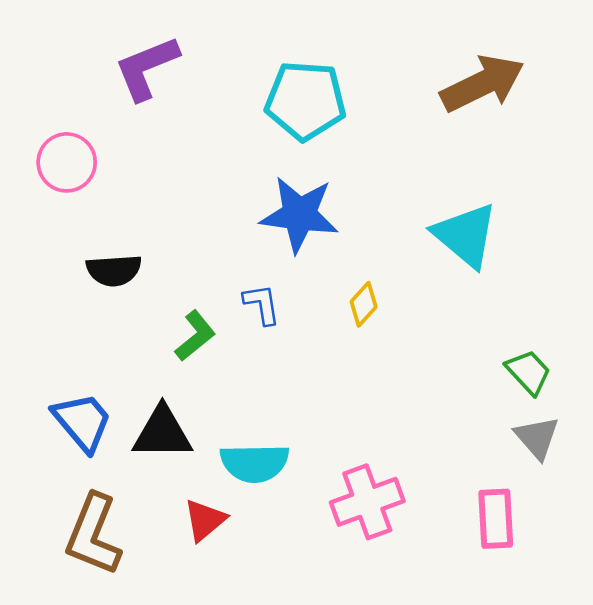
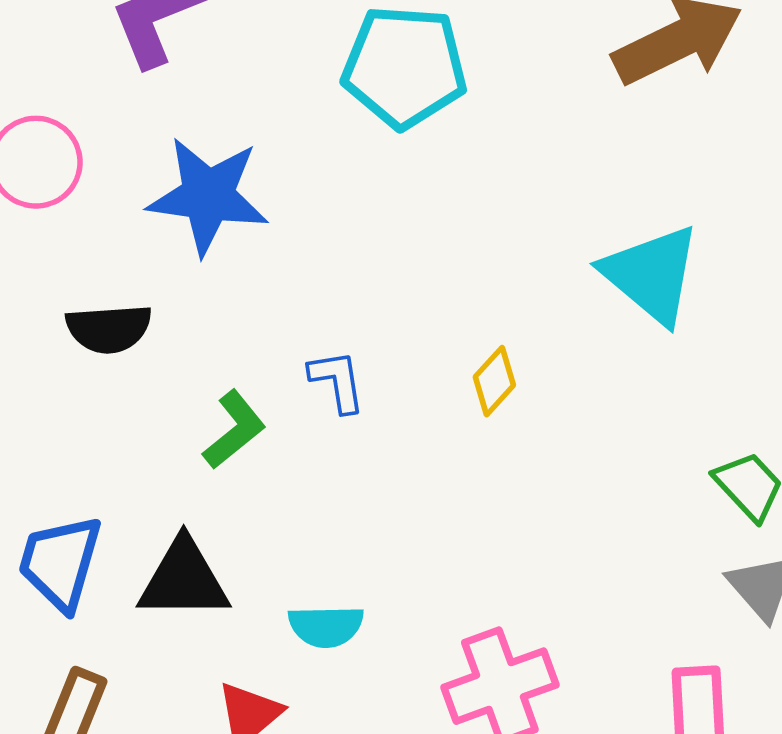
blue star: (299, 215) -> (208, 196), moved
blue trapezoid: (82, 422) -> (60, 563), turned -124
cyan semicircle: (255, 463) -> (326, 626), size x0.7

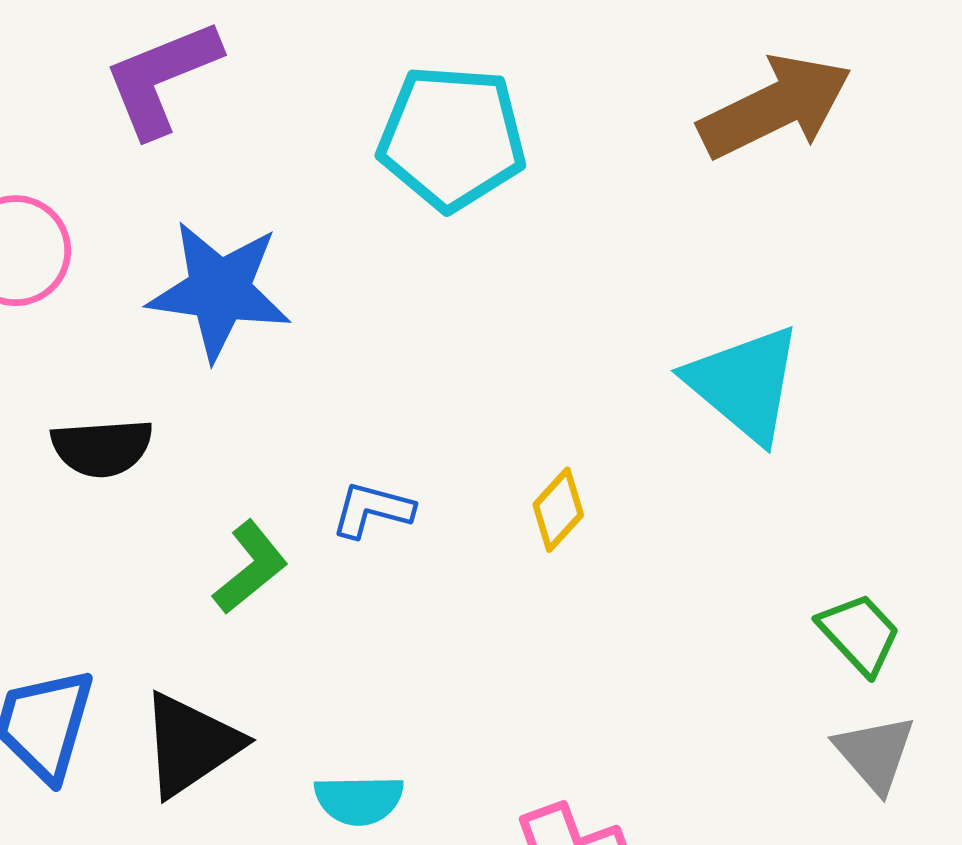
blue L-shape: (337, 381) -> (372, 510), turned -66
black triangle: (184, 579) -> (191, 745), turned -34

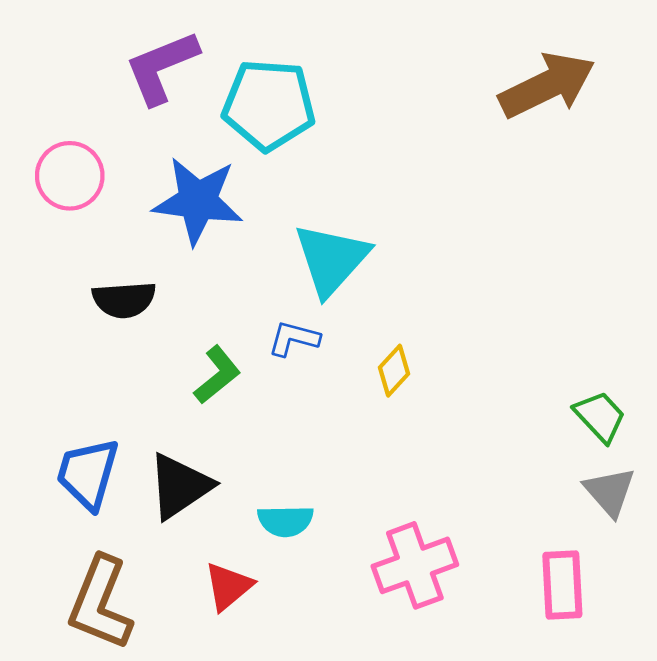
cyan pentagon: (452, 138) -> (269, 105), moved
cyan triangle: (744, 384) -> (331, 259), moved, turned 32
yellow diamond: (558, 510) -> (394, 371), moved

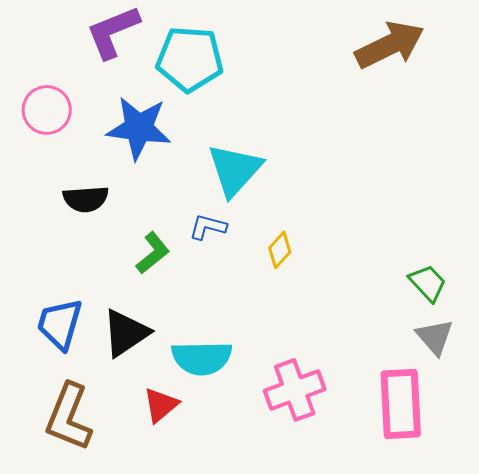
cyan semicircle: (285, 521) -> (202, 358), size x1.5
pink rectangle: (562, 585) -> (401, 404), size x1.4

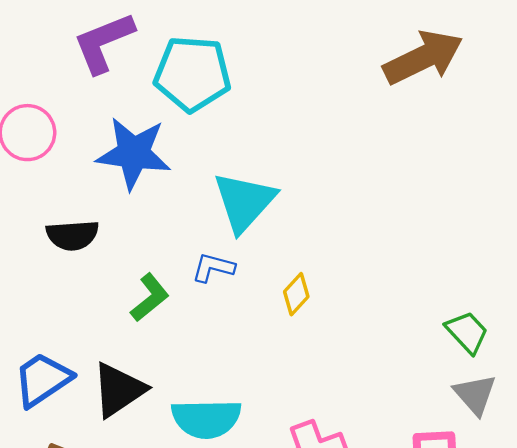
blue trapezoid: (60, 324) -> (42, 379), turned 40

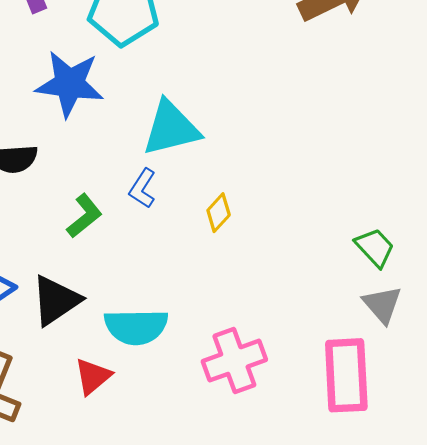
cyan triangle: (244, 202) -> (171, 128), turned 34
blue L-shape: (213, 268) -> (142, 188), turned -72

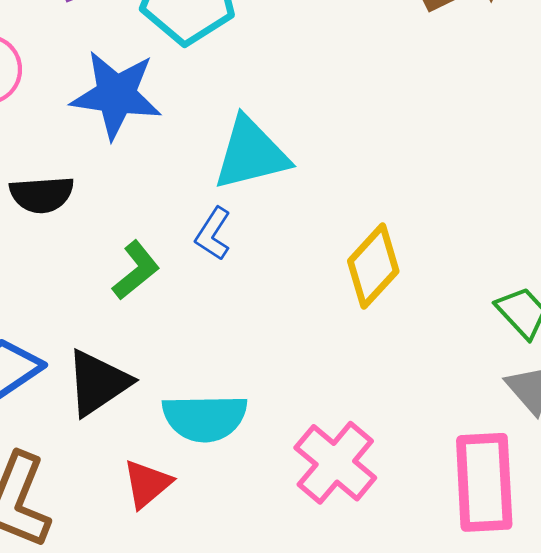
yellow diamond: (219, 213) -> (373, 266), moved, size x1.6
pink cross: (234, 361) -> (335, 463), turned -30

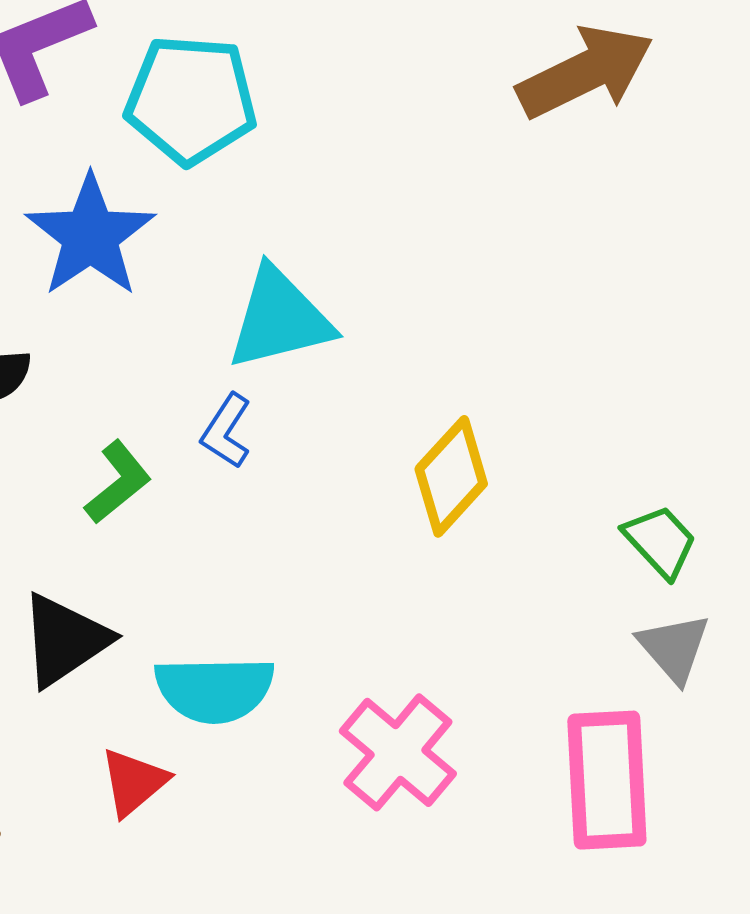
blue star: (116, 95) -> (90, 236), turned 30

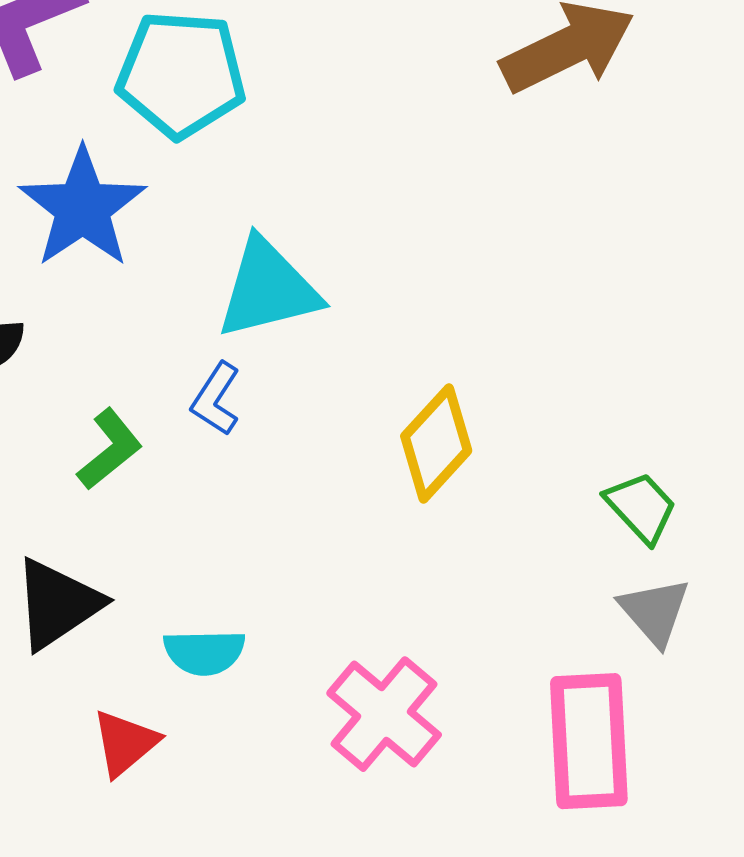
cyan semicircle: (215, 689) -> (204, 652), size x0.7

